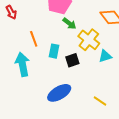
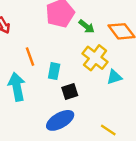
green arrow: (69, 24) -> (87, 26), moved
black square: (72, 60) -> (70, 91), moved

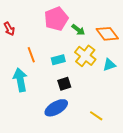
cyan rectangle: (54, 71) -> (58, 60), moved, turned 64
cyan triangle: (114, 77) -> (109, 65), moved

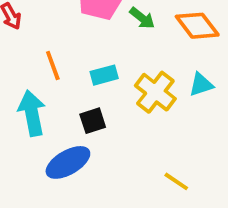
yellow cross: (85, 56) -> (155, 92), moved
black square: (64, 84) -> (93, 121), moved
blue ellipse: (56, 108) -> (68, 162), moved

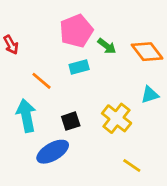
orange line: (53, 66) -> (42, 81), turned -30
cyan rectangle: (104, 75) -> (79, 67), moved
yellow cross: (155, 92) -> (117, 118), moved

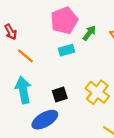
green arrow: (107, 46) -> (89, 33), turned -91
orange line: (42, 81) -> (25, 56), moved

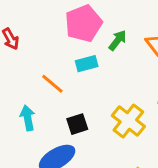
orange line: (25, 56) -> (52, 84), moved
cyan arrow: (23, 90) -> (28, 118), size x0.7

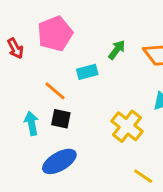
pink pentagon: (83, 23) -> (55, 34), moved
black square: (77, 124) -> (61, 119), moved, turned 30

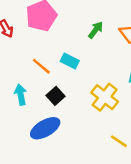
cyan rectangle: (87, 72) -> (70, 61), moved, turned 42
black square: (61, 119) -> (55, 96), moved, turned 36

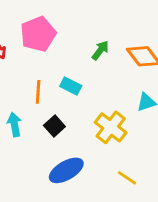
orange line: (41, 66) -> (38, 92), turned 54
blue ellipse: (45, 128) -> (66, 170), moved

